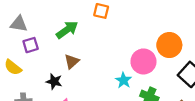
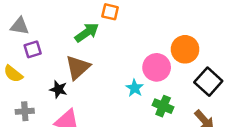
green arrow: (67, 30) -> (87, 32), moved
brown triangle: (72, 61) -> (78, 67), size x1.5

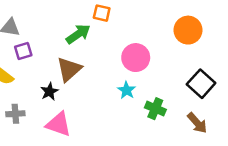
orange circle: (185, 49) -> (188, 30), moved
pink circle: (157, 67) -> (136, 58), moved
black star: (58, 89) -> (49, 92), turned 30

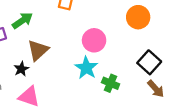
green arrow: (78, 34) -> (22, 20), moved
cyan star: (127, 90) -> (86, 68), size x1.5
brown arrow: (197, 123) -> (156, 89), moved

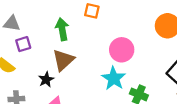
green arrow: (22, 20) -> (62, 29), moved, turned -65

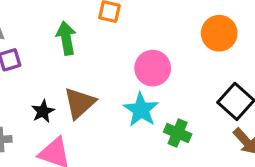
brown triangle: (63, 60) -> (79, 103), moved

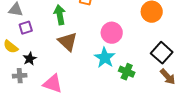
brown triangle: (79, 103) -> (68, 42), moved, turned -35
black star: (43, 111) -> (30, 59), moved

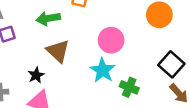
green arrow: (60, 15) -> (48, 18), turned -90
black star: (30, 59) -> (36, 75), moved

